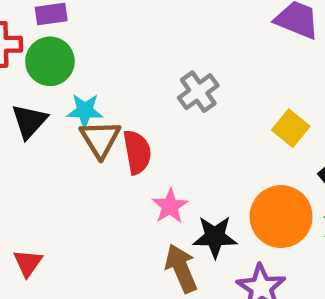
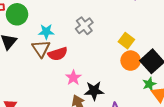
cyan star: (85, 111) -> (46, 32), moved
red semicircle: (137, 152) -> (58, 54), turned 84
orange circle: (281, 217) -> (131, 61), moved, size x0.7

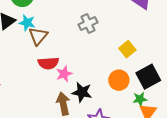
cyan star: (46, 32) -> (27, 23), moved
red semicircle: (58, 54) -> (48, 63), moved
orange circle: (131, 61) -> (119, 80), moved

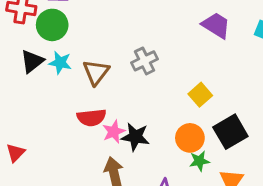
brown triangle: (38, 36) -> (96, 72), moved
black star: (82, 92) -> (135, 137), moved
green star: (140, 99) -> (199, 161), moved

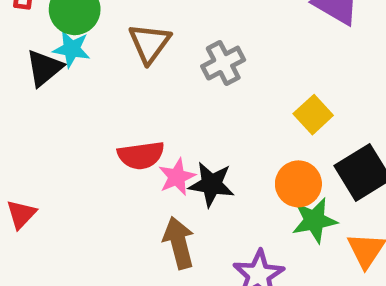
cyan star: (60, 63) -> (72, 49), moved
brown triangle: (96, 72) -> (150, 43), moved
green star: (199, 161) -> (314, 220), size x1.4

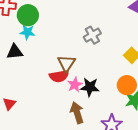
brown triangle: (150, 43) -> (66, 63), moved
black triangle: (44, 68) -> (15, 52), moved, turned 36

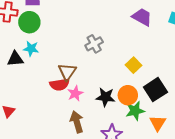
cyan star: (27, 32) -> (31, 49), moved
black star: (90, 87) -> (105, 97), moved

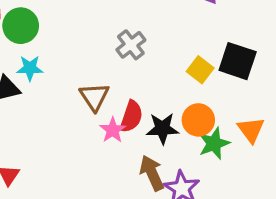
red semicircle: (60, 85) -> (131, 117), moved, turned -54
black square: (155, 90) -> (238, 61), moved, turned -30
brown arrow: (77, 122) -> (152, 173), moved
orange triangle: (158, 123) -> (251, 130), moved

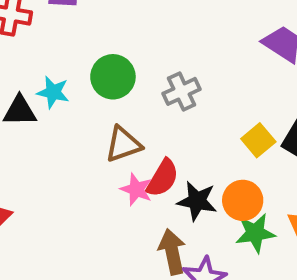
green circle: (21, 26) -> (113, 77), moved
brown triangle: (94, 97) -> (123, 144), turned 32
pink star: (113, 130) -> (136, 189), turned -30

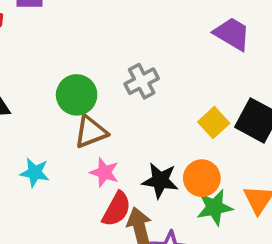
green circle: (113, 77) -> (77, 95), moved
cyan star: (53, 92) -> (35, 173), moved
red semicircle: (163, 178) -> (117, 209), moved

